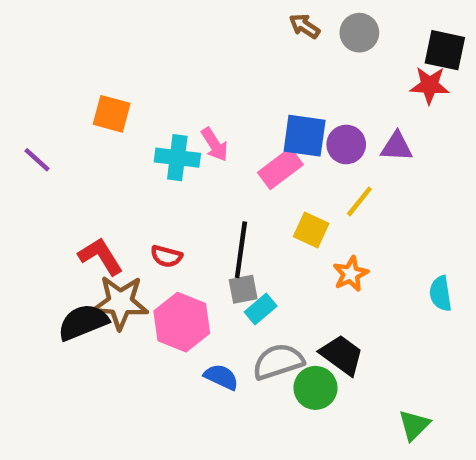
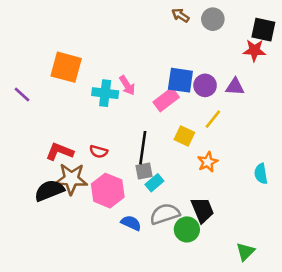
orange square: (112, 114) -> (66, 67), size x1.4
red L-shape: (101, 256) -> (60, 152), turned -36
black trapezoid: (342, 355) -> (202, 210), turned 32

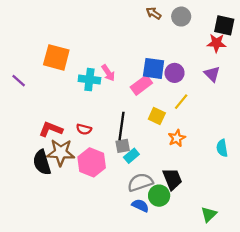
purple triangle: (235, 87) -> (212, 74), moved, turned 42
black semicircle: (49, 191) -> (42, 162), turned -85
blue semicircle: (131, 223) -> (140, 206), moved

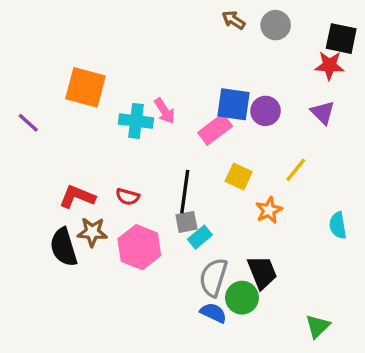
yellow line: (181, 102) -> (296, 170), moved
brown star: (61, 152) -> (92, 232), size x0.7
gray semicircle: (140, 182) -> (213, 277), turned -55

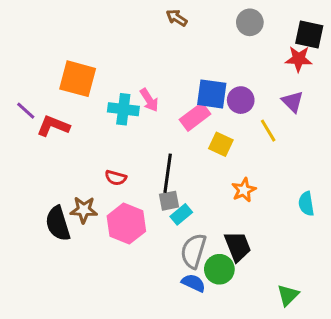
brown arrow: (234, 20) -> (177, 18), moved
yellow line: (296, 170) -> (268, 131), moved, turned -70
yellow square: (239, 176) -> (221, 144), moved
red L-shape: (77, 197) -> (53, 126), moved

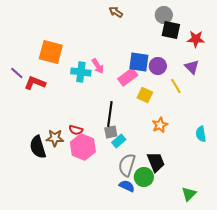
black square: (309, 35) -> (171, 30), moved
red semicircle: (116, 178) -> (76, 130), moved

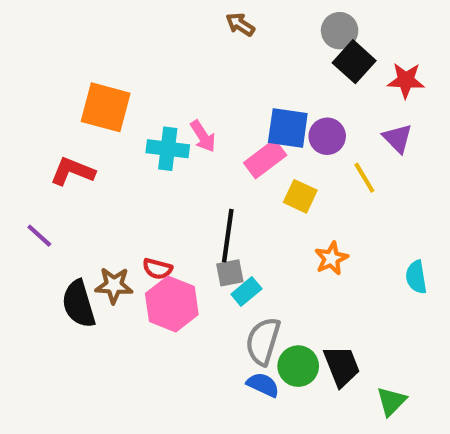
black square: (171, 30) -> (354, 62), turned 30
purple line: (17, 73) -> (39, 236), moved
black trapezoid: (156, 162) -> (342, 366), moved

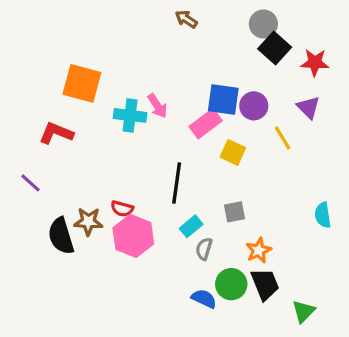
orange star: (331, 258) -> (259, 250), moved
gray square: (230, 273) -> (234, 212), moved
gray semicircle: (263, 341) -> (204, 249), moved, size x0.6

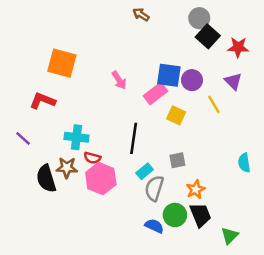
cyan cross: (130, 115) -> (77, 137), moved
gray semicircle: (204, 249) -> (154, 188), size x1.5

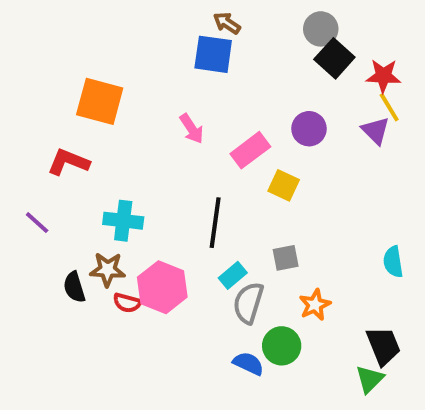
blue square: (169, 75) -> (213, 54), moved
yellow line: (214, 104) -> (389, 107), moved
red semicircle: (92, 158) -> (127, 303), moved
black semicircle: (46, 179) -> (74, 287), size x0.7
black trapezoid: (200, 215) -> (383, 346), moved

